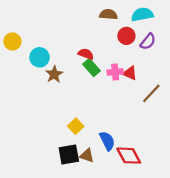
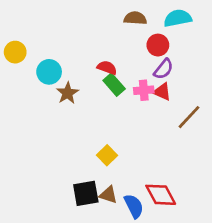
purple semicircle: (148, 42) -> (164, 69), moved
yellow square: (76, 126) -> (107, 155), moved
blue semicircle: (107, 141) -> (134, 206), moved

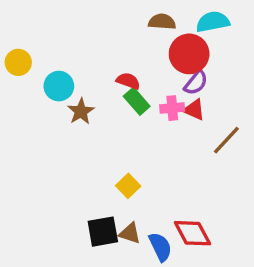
red circle: (158, 45) -> (189, 54), size x1.5

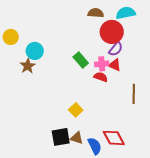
red semicircle: (128, 81) -> (101, 77), moved
brown star: (81, 111) -> (28, 66), moved
brown line: (226, 140) -> (134, 94), moved, turned -42

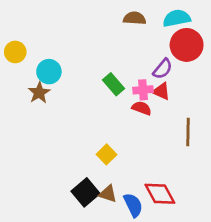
red circle: (112, 32) -> (187, 45), moved
black square: (61, 137) -> (85, 192), turned -30

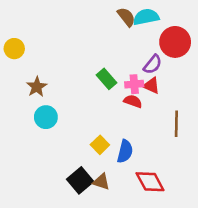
brown semicircle: (135, 18) -> (126, 17), turned 48
cyan semicircle: (177, 18) -> (146, 17), moved
cyan circle: (49, 72) -> (46, 117), moved
blue semicircle: (133, 205) -> (125, 151), moved, turned 40

